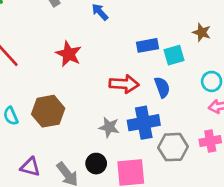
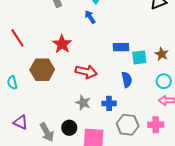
brown star: (202, 32) -> (162, 54), moved
red arrow: (124, 84) -> (86, 72), moved
brown hexagon: (48, 111) -> (42, 70), moved
blue cross: (144, 123) -> (109, 103), size x0.6

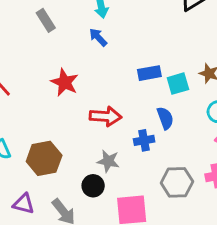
brown hexagon: (42, 70) -> (44, 158), moved
blue cross: (109, 103) -> (144, 140), moved
black circle: (69, 128) -> (93, 186), moved

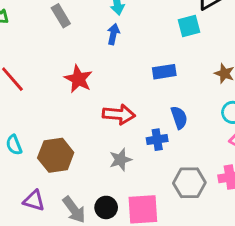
blue arrow: (98, 37) -> (113, 34), turned 54
cyan square: (178, 84) -> (189, 26), moved
gray star: (108, 161) -> (120, 160), turned -30
black circle: (93, 186) -> (106, 207), moved

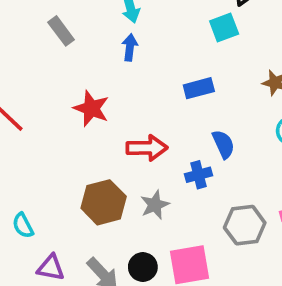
cyan semicircle: (14, 145) -> (23, 225), moved
brown hexagon: (56, 155) -> (104, 202), moved

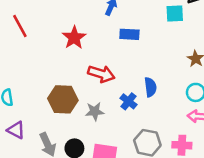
blue rectangle: (199, 88) -> (129, 34), moved
blue cross: (199, 175) -> (128, 101), turned 35

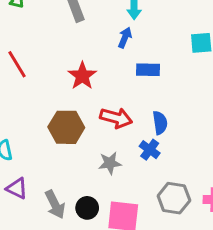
blue semicircle: (150, 87) -> (160, 123), moved
brown hexagon: (63, 99) -> (66, 127), moved

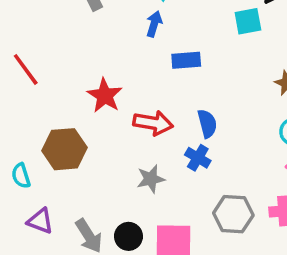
red star: (82, 76) -> (105, 95), moved
brown hexagon: (66, 127) -> (65, 149), moved

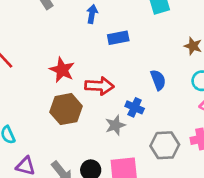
blue semicircle: (207, 124) -> (158, 80), moved
brown hexagon: (65, 149) -> (66, 109), moved
gray star: (151, 179) -> (115, 125), moved

